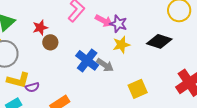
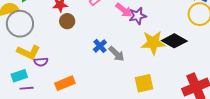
purple star: (118, 24) -> (138, 16), turned 30
yellow star: (121, 45) -> (153, 43), moved, size x1.4
blue cross: (87, 60) -> (100, 46), size x0.6

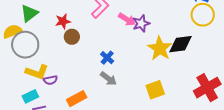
black diamond: (174, 41) -> (180, 44), turned -30
yellow star: (153, 43) -> (160, 48), turned -30
gray arrow: (117, 54) -> (108, 79), moved

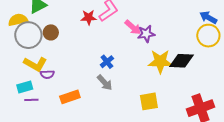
red star: (63, 21) -> (89, 17), moved
brown circle: (72, 37) -> (51, 32), moved
yellow star: (160, 48) -> (160, 61), turned 30

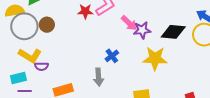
black diamond: (182, 61) -> (173, 32), moved
blue cross: (107, 62) -> (112, 56), moved
gray arrow: (105, 83) -> (99, 77), turned 36

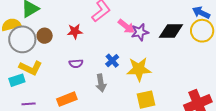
red star: (85, 11) -> (75, 31), moved
yellow star: (155, 58) -> (139, 69), moved
purple semicircle: (41, 66) -> (76, 64), moved
cyan rectangle: (18, 78) -> (17, 80), moved

